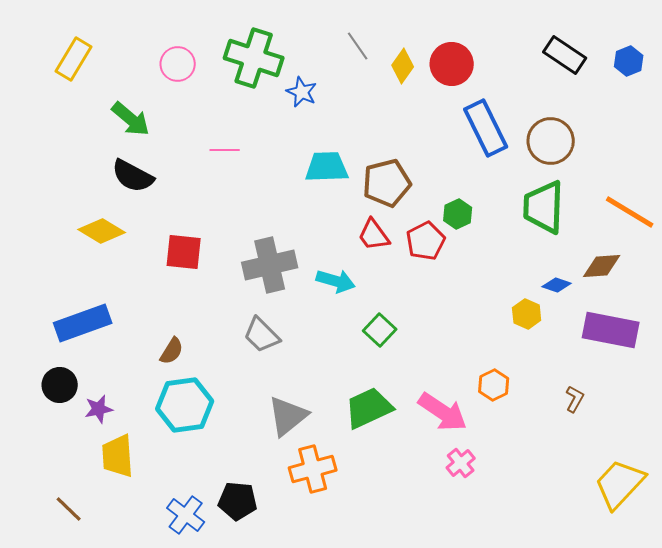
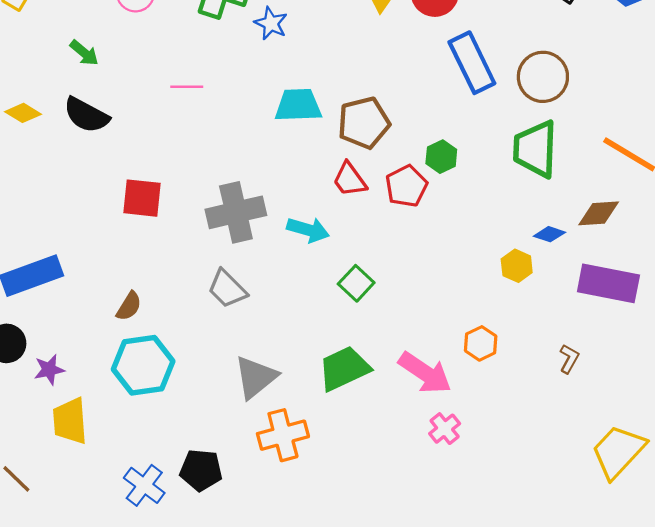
green arrow: (131, 119) -> (84, 53), size x0.7
yellow diamond: (102, 231) -> (23, 113), moved, size x0.7

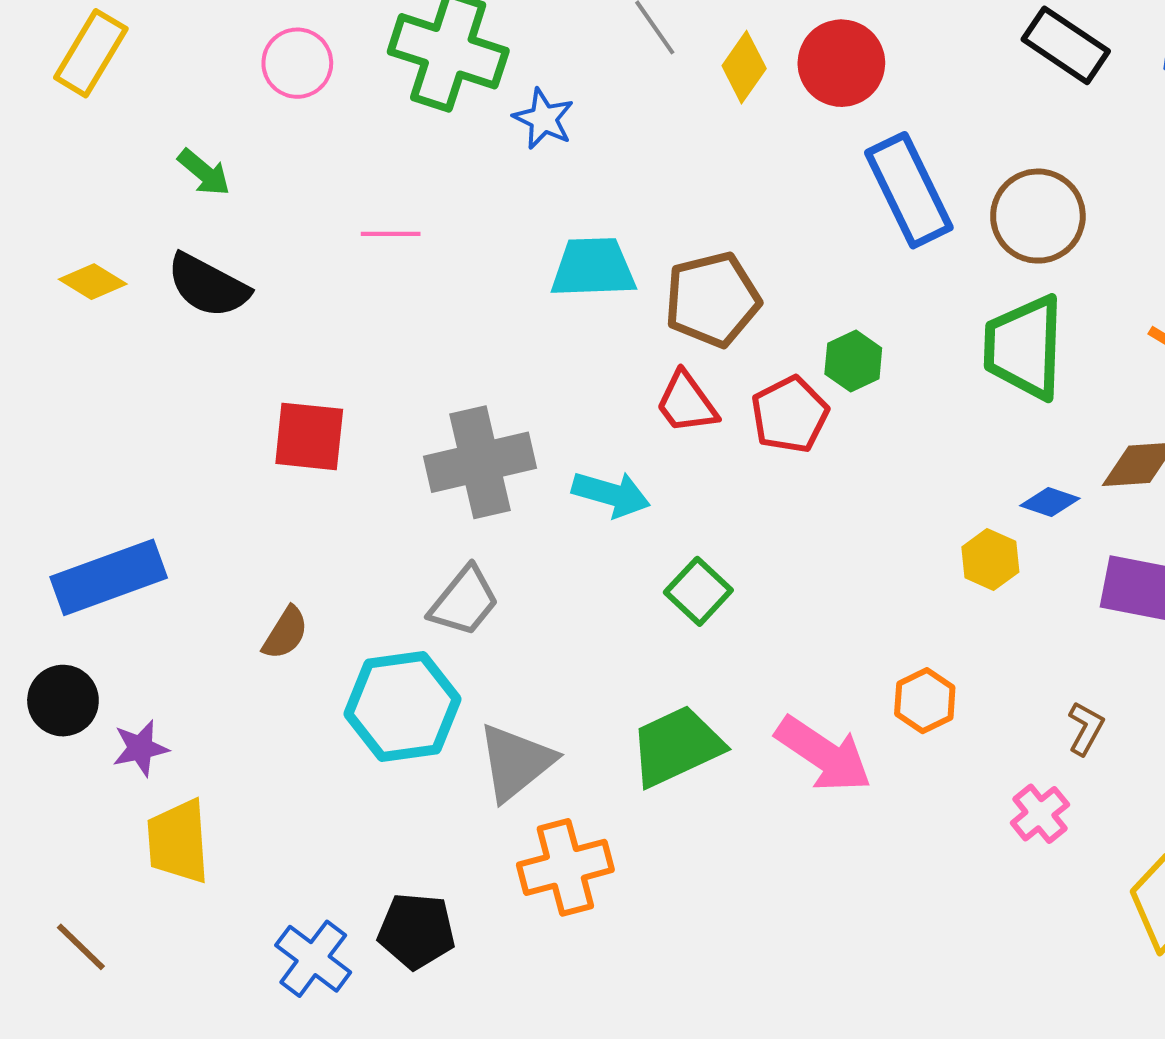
gray trapezoid: (227, 289) -> (464, 601), turned -96
cyan hexagon: (143, 365) -> (403, 707), moved
pink cross: (445, 429) -> (1040, 814), moved

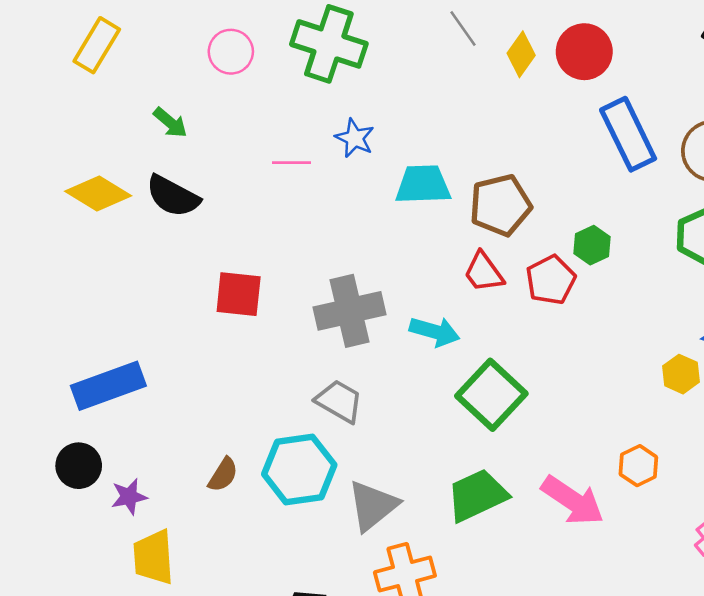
blue star: (544, 119) -> (355, 138), moved
yellow diamond: (93, 282) -> (98, 194), size x1.5
green square: (698, 591) -> (491, 395), size x1.6
gray trapezoid: (464, 601) -> (339, 401), turned -99
brown semicircle: (285, 633) -> (223, 475), moved

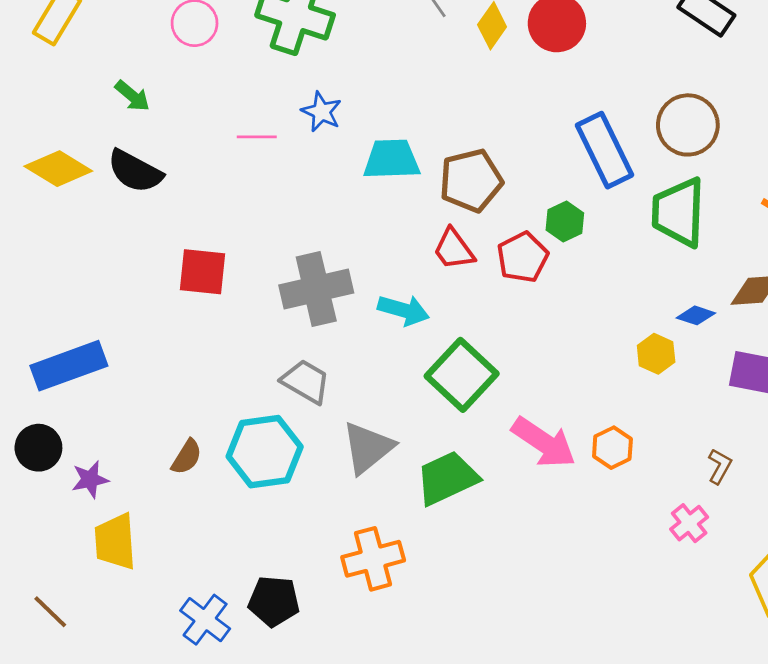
blue rectangle: (628, 134) -> (605, 150), moved
pink arrow: (573, 500) -> (544, 442), moved
gray triangle: (373, 506) -> (368, 448), moved

